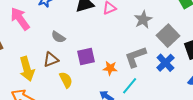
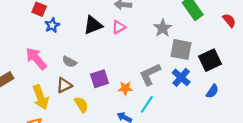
pink arrow: (20, 19) -> (36, 59), moved
gray star: (143, 20) -> (163, 28), moved
gray square: (168, 36) -> (181, 49), turned -30

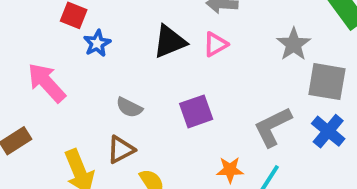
pink arrow: (36, 59) -> (47, 83), moved
purple square: (100, 79) -> (196, 111), moved
orange star: (125, 88) -> (230, 170), moved

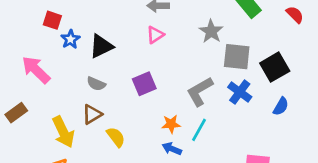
black triangle: (170, 42) -> (101, 46), moved

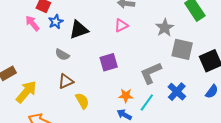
pink arrow: (36, 70) -> (32, 23), moved, size x0.7
gray semicircle: (96, 84) -> (62, 55), moved
blue cross: (240, 92) -> (177, 92), moved
yellow arrow: (63, 132) -> (26, 92), moved, turned -120

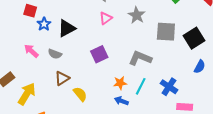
pink arrow: (32, 23) -> (31, 51), moved
gray star: (165, 28) -> (137, 15), moved
gray L-shape: (151, 73) -> (140, 58), turned 55
blue cross: (177, 92) -> (169, 87), moved

